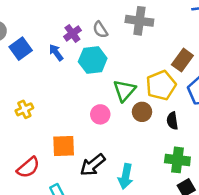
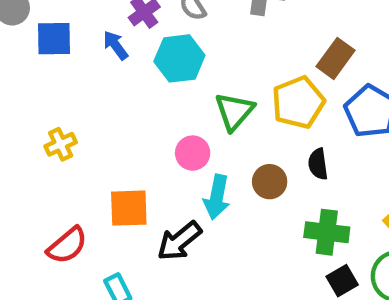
blue square: (21, 49) -> (54, 39), turned 35
brown circle: (142, 112) -> (270, 182), moved
cyan arrow: (126, 176) -> (217, 197), moved

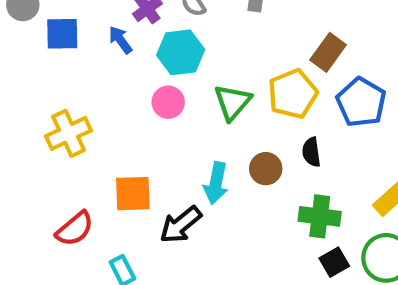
yellow cross: (61, 144) -> (69, 133), size x1.5
pink circle: (193, 153) -> (168, 102), moved

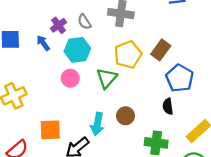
yellow pentagon: (293, 94) -> (128, 55), moved
black semicircle: (311, 152) -> (168, 106), moved

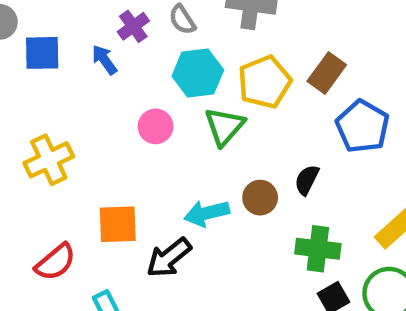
cyan hexagon: (77, 50) -> (198, 73), moved
black semicircle: (168, 106) -> (307, 180), moved, turned 35
cyan arrow: (97, 124) -> (207, 213), turned 65

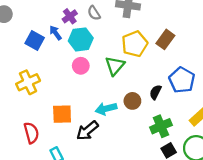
blue square: (42, 53) -> (35, 41), moved, turned 30
cyan hexagon: (198, 73) -> (81, 39), moved
blue pentagon: (362, 126) -> (182, 80), moved
green cross: (318, 249) -> (161, 126), turned -30
red semicircle: (55, 262) -> (31, 133), turned -65

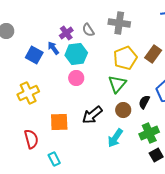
green triangle: (115, 66) -> (117, 84), moved
cyan arrow: (106, 109) -> (115, 138), moved, turned -42
black arrow: (87, 131) -> (92, 115), moved

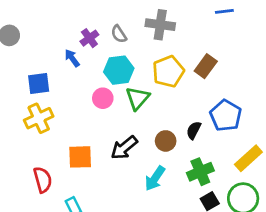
cyan hexagon: (76, 54) -> (119, 70), moved
blue square: (34, 55) -> (39, 84), moved, turned -36
green triangle: (117, 84) -> (138, 98), moved

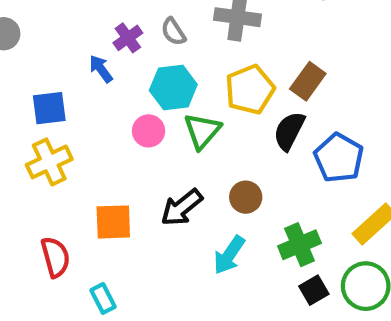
black semicircle: (194, 130) -> (289, 131), moved, size x1.4

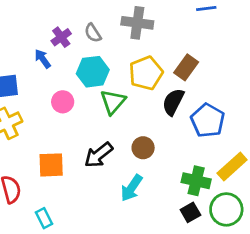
pink circle: (149, 131) -> (63, 102), moved
green cross: (299, 245) -> (196, 181), moved, turned 36

